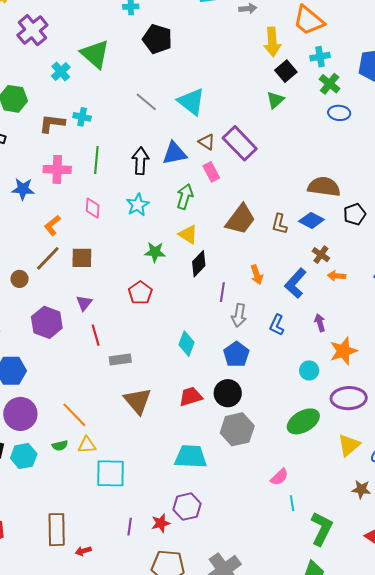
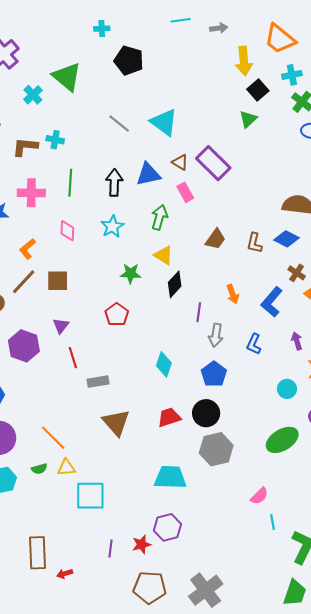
brown trapezoid: (240, 219) -> (215, 239), size x0.7

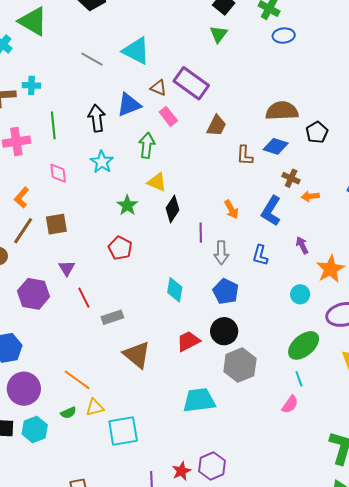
brown trapezoid: (215, 239) -> (216, 126), moved
green star: (131, 273) -> (127, 205), turned -30
cyan line: (272, 522) -> (299, 379), moved
purple hexagon: (167, 527) -> (212, 466), moved

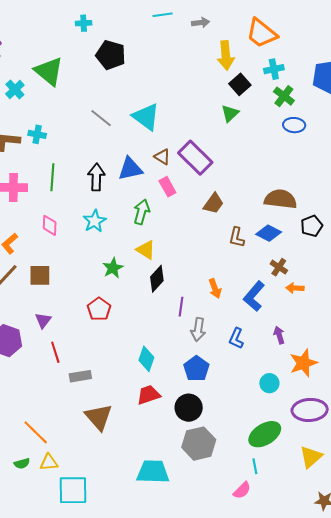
red trapezoid: (188, 341) -> (149, 395), moved

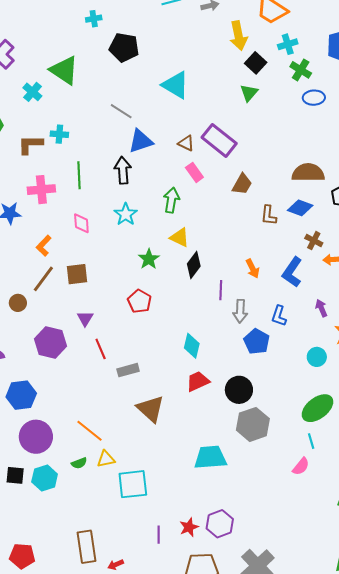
cyan triangle: (146, 117) -> (176, 85), moved
blue triangle: (130, 169) -> (141, 141), moved
blue pentagon: (196, 369) -> (257, 342), moved

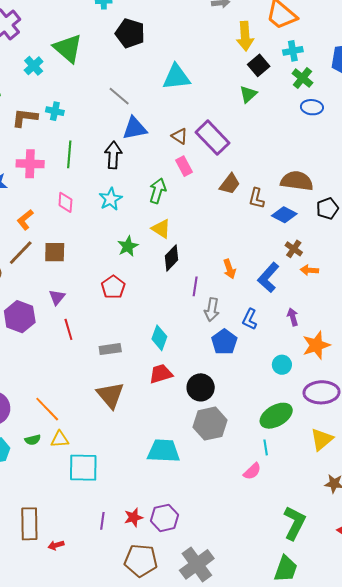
cyan triangle: (176, 85) -> (176, 77), turned -44
brown L-shape: (269, 215) -> (257, 198), moved
gray rectangle: (128, 370) -> (110, 349), moved

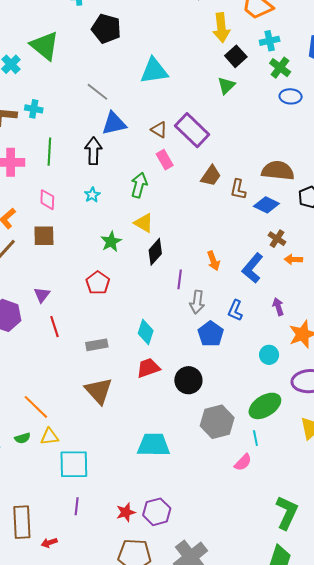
cyan star: (111, 199) -> (92, 195), size x0.7
brown square: (55, 252) -> (44, 236), moved
gray hexagon: (210, 424) -> (217, 422), moved
purple line: (102, 521) -> (77, 506), moved

